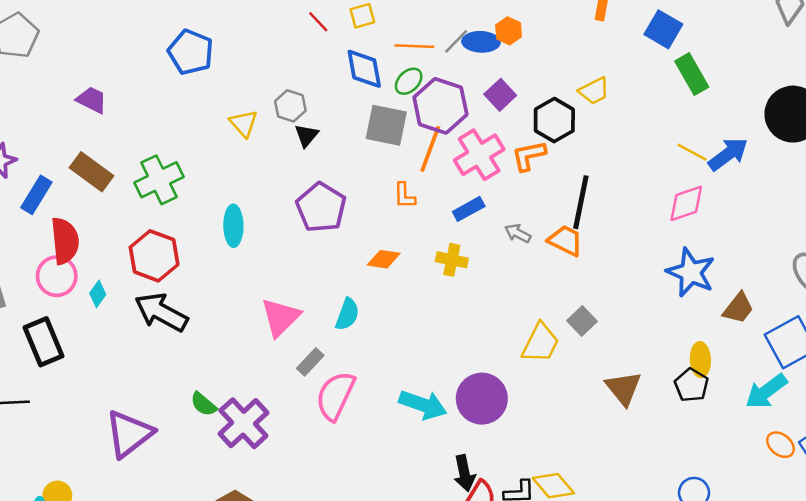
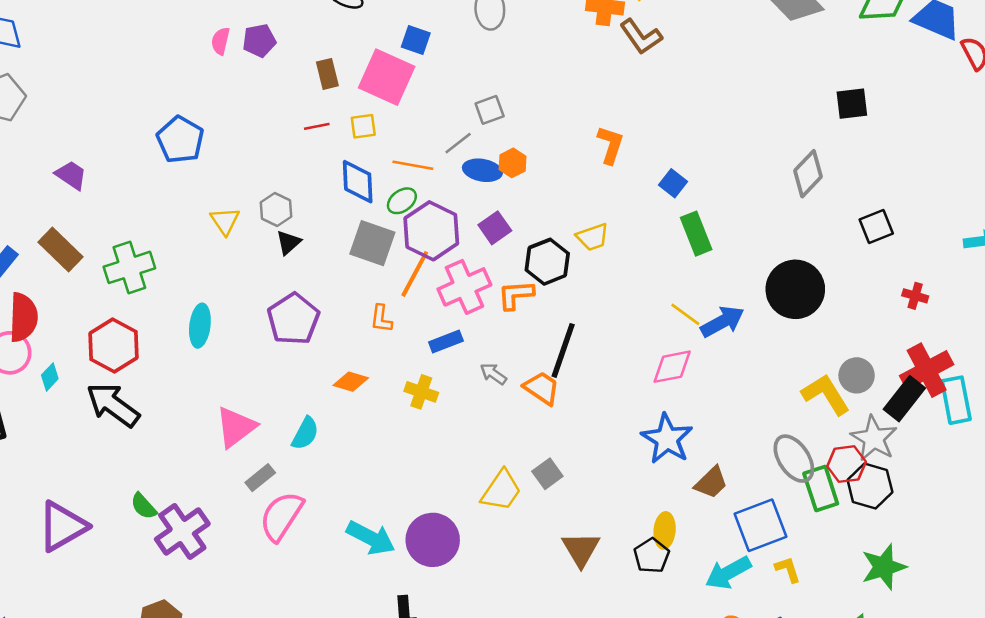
red line: (318, 22) -> (317, 126), turned -65
blue square: (663, 29) -> (673, 183), size x0.7
gray line: (456, 41) -> (458, 143), moved

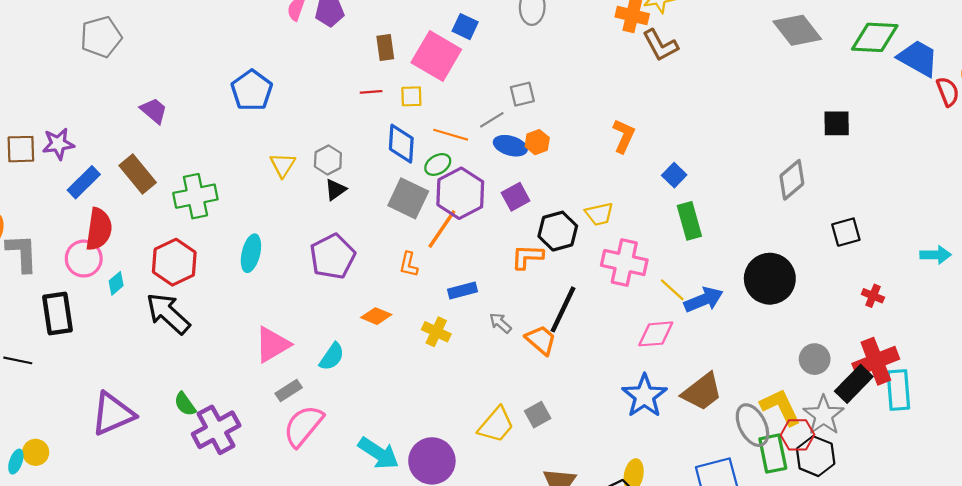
pink cross: (464, 287) -> (624, 263), moved, turned 30
yellow L-shape: (826, 394) -> (780, 407), moved
brown trapezoid: (711, 483) -> (702, 392), moved, size x1.4

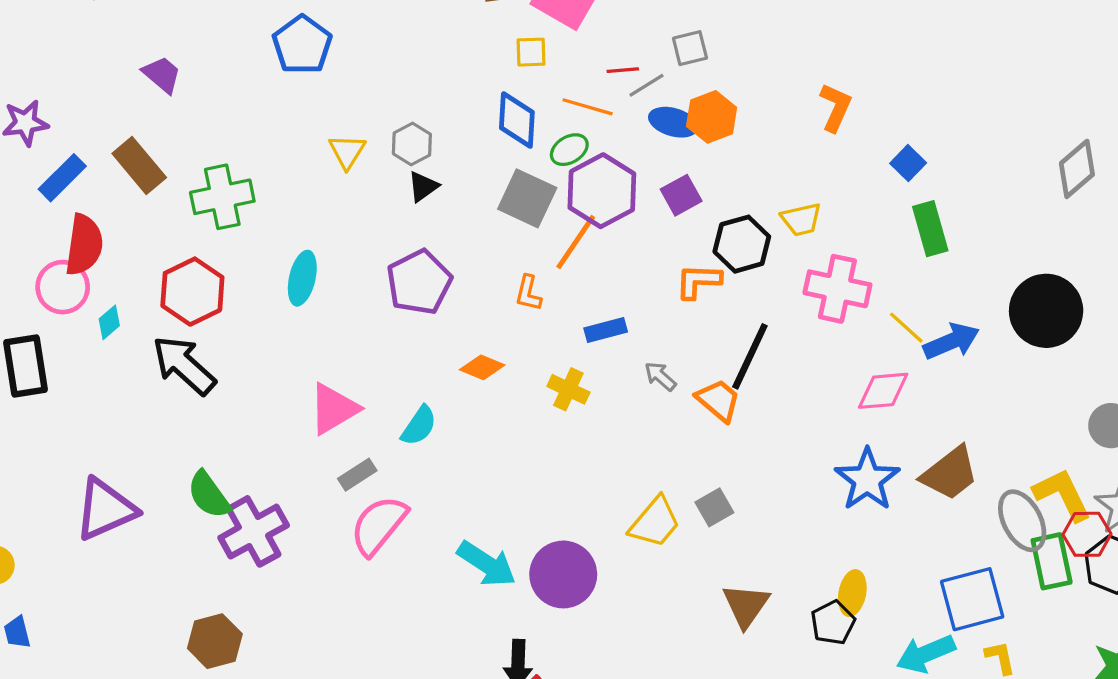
red line: (371, 92) -> (623, 70), moved
orange hexagon: (537, 142) -> (712, 117), size x1.4
green semicircle: (185, 404) -> (209, 495), size x1.4

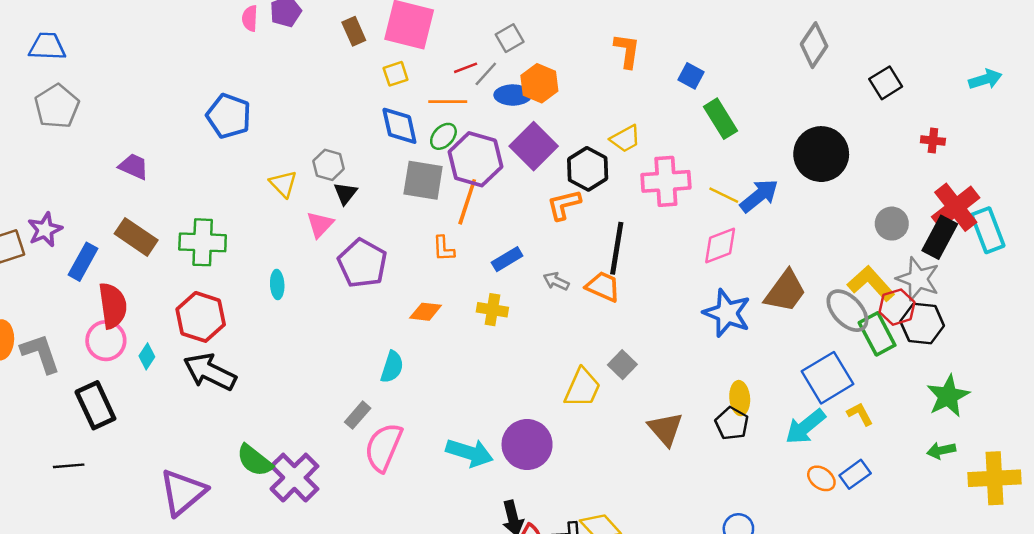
purple square: (681, 195) -> (534, 146), size x1.5
green cross: (222, 197) -> (203, 242), turned 30
cyan ellipse: (302, 278) -> (277, 285), size x0.7
pink triangle: (334, 409) -> (320, 224), moved, size x0.7

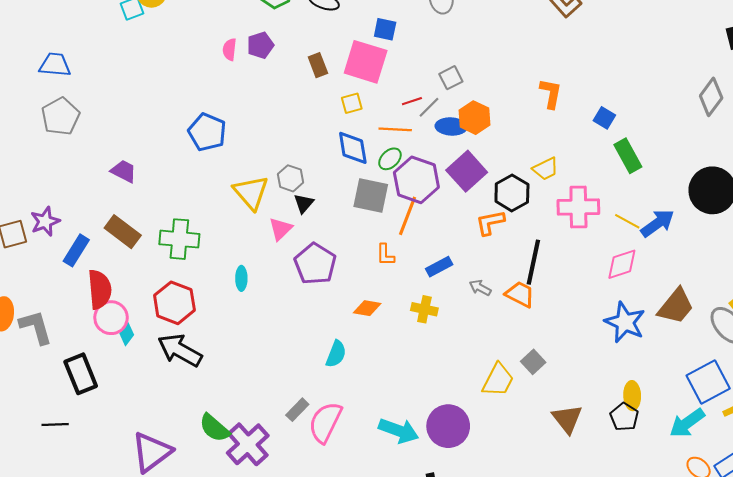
yellow triangle: (283, 184) -> (251, 192), size x1.5
pink circle: (106, 341) -> (111, 318), moved
gray rectangle: (358, 415) -> (297, 410), moved

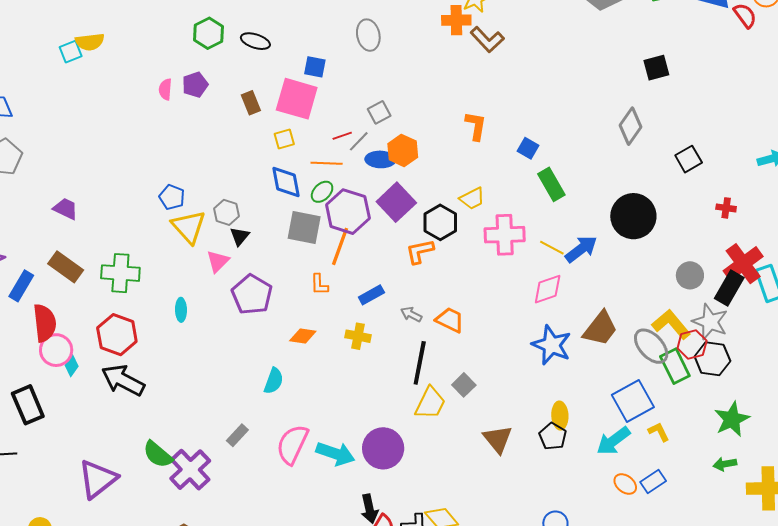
blue pentagon: (207, 132) -> (172, 197), moved, size x0.7
black line: (533, 262) -> (420, 363), moved
pink semicircle: (325, 422) -> (292, 444), moved

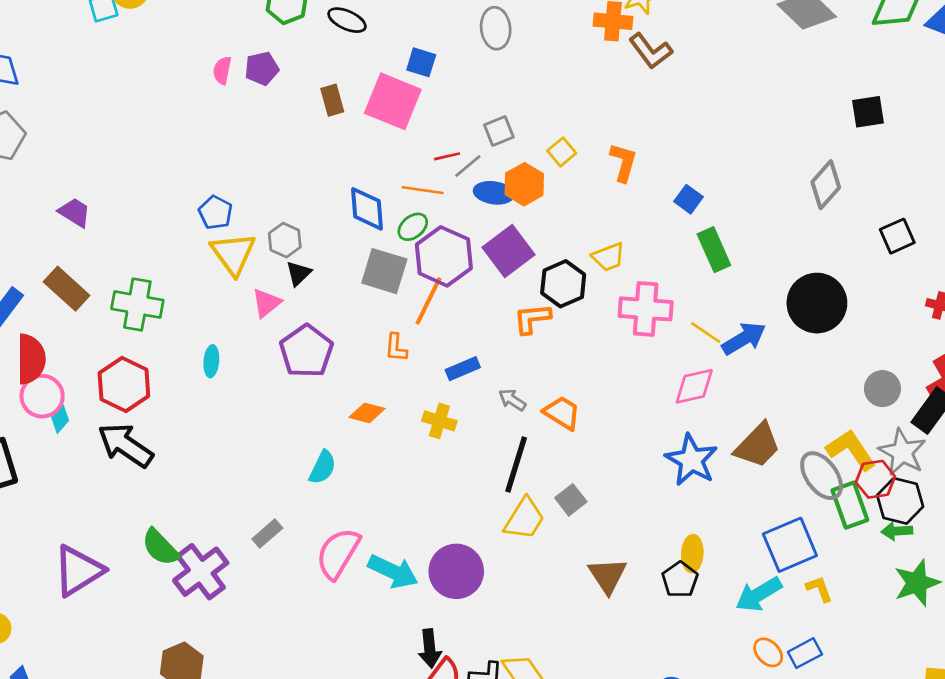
yellow square: (284, 139) -> (562, 152), moved, turned -30
green arrow: (725, 464) -> (897, 531), moved

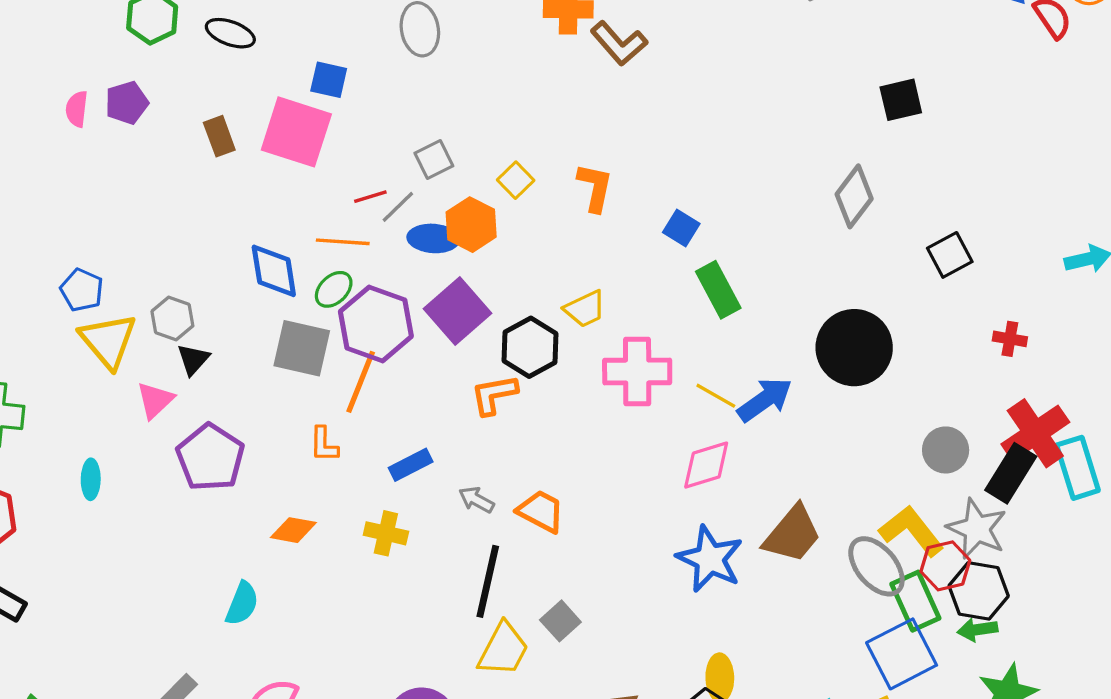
blue square: (790, 545) -> (902, 654), moved

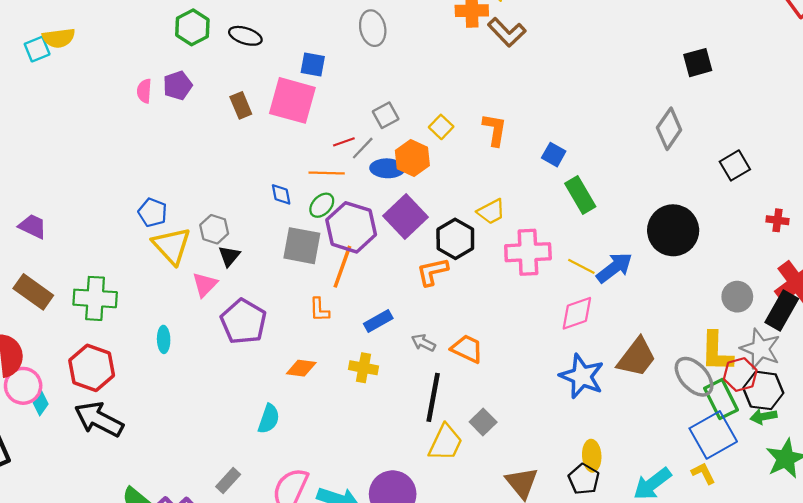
blue diamond: (274, 271) -> (281, 194), size x0.6
yellow L-shape: (911, 531) -> (717, 352), turned -138

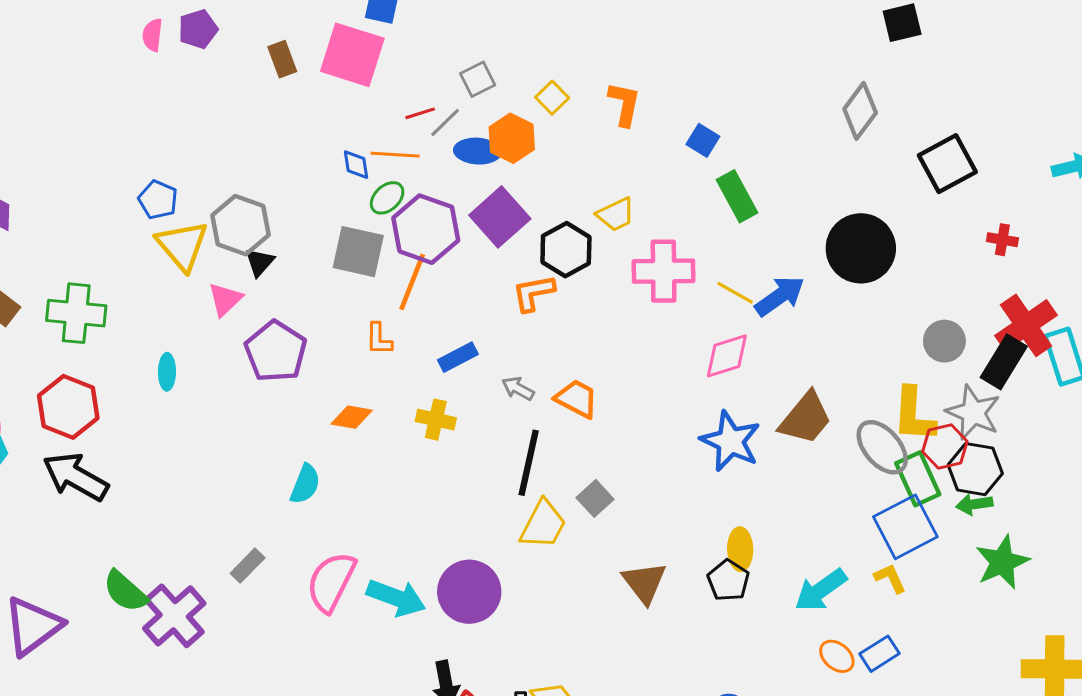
black square: (735, 165) -> (947, 164), size x1.4
blue diamond: (281, 194) -> (356, 165), moved
gray hexagon: (214, 229) -> (241, 225), size x1.5

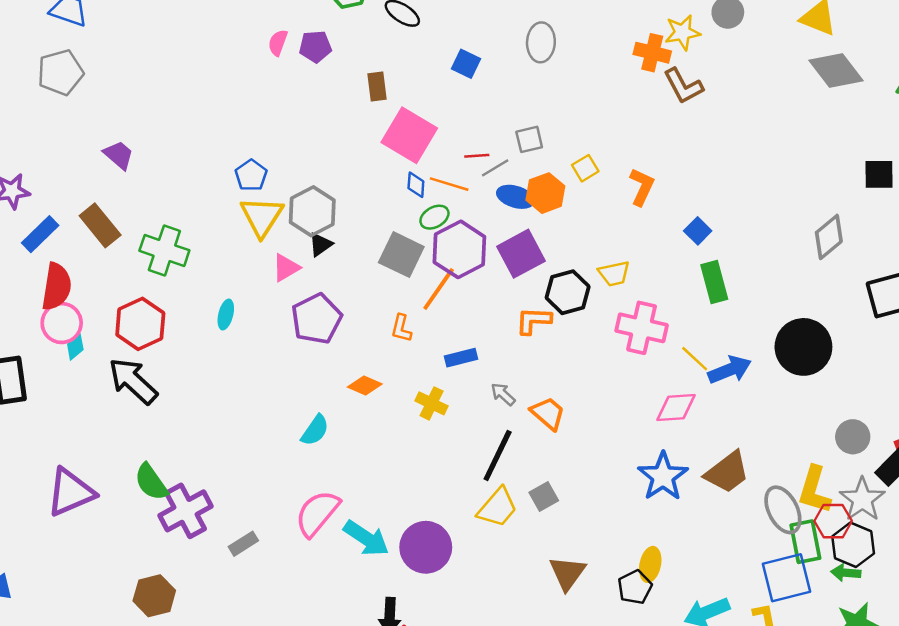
pink square: (352, 55) -> (409, 135), moved
gray rectangle: (248, 566) -> (243, 544), moved

